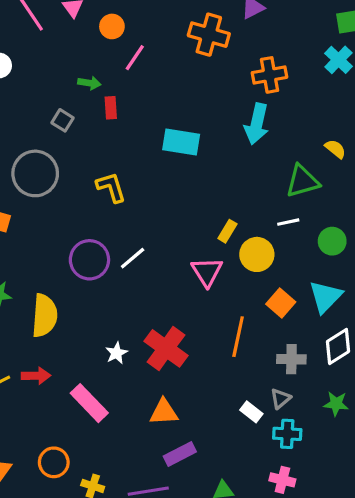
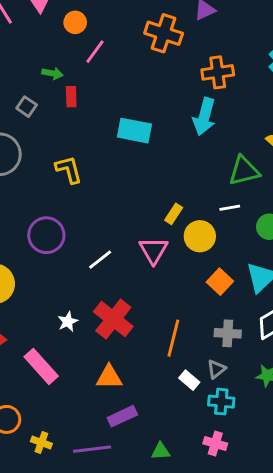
white line: (133, 258) -> (100, 260), moved
orange line: (238, 337) -> (173, 338), moved

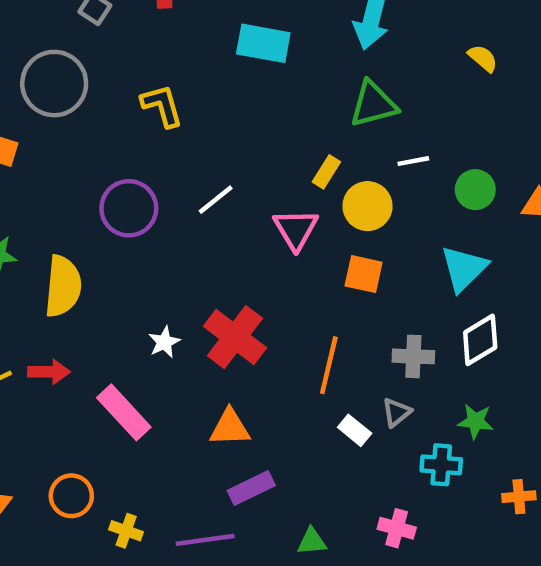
green triangle: (244, 171) -> (373, 104), moved
white line: (100, 260) -> (216, 200), moved
orange square: (220, 282) -> (364, 274), moved, turned -30
cyan cross: (221, 402) -> (441, 465), moved

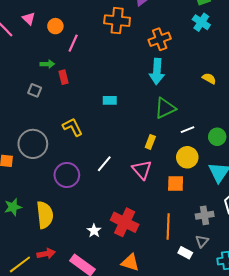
cyan rectangle: (263, 43) -> (110, 100), moved, size x0.6
gray circle: (54, 84) -> (33, 144), moved
yellow circle: (368, 206) -> (187, 157), moved
orange triangle: (230, 428) -> (130, 262), turned 30

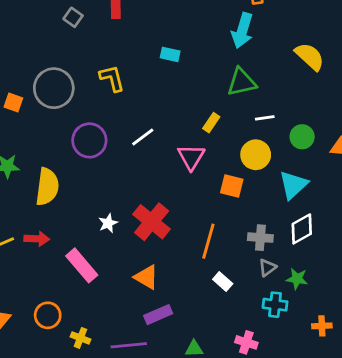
yellow semicircle: (209, 78) -> (310, 56), size x1.6
gray triangle: (202, 241) -> (267, 268), moved

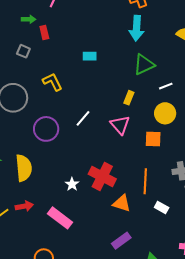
gray square: (73, 17) -> (23, 51), moved
orange triangle: (146, 277) -> (122, 203), moved

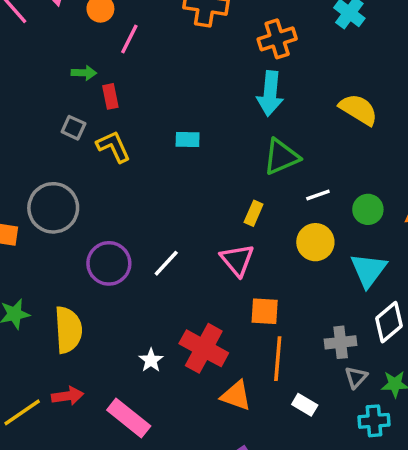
yellow L-shape: (52, 82) -> (113, 147), moved
white line: (83, 118) -> (166, 263), moved
orange square: (153, 139) -> (265, 311), moved

